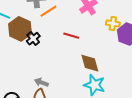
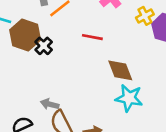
yellow cross: (113, 23) -> (145, 16), turned -32
gray arrow: (41, 82) -> (50, 104), moved

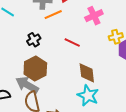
brown hexagon: (25, 35) -> (35, 69), moved
gray arrow: (50, 104) -> (27, 85), size x1.6

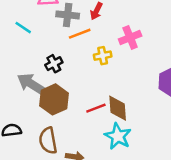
yellow cross: (116, 37) -> (103, 56), moved
red line: (72, 42) -> (96, 108), moved, turned -49
gray arrow: (27, 85) -> (31, 84), moved

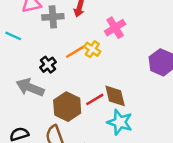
orange line: (80, 34) -> (76, 52), moved
yellow cross: (103, 56) -> (92, 49), turned -35
brown hexagon: (54, 99) -> (67, 107), moved

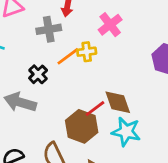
gray cross: (53, 17) -> (49, 29), moved
yellow cross: (92, 49) -> (87, 52), turned -35
brown hexagon: (67, 107) -> (82, 126), moved

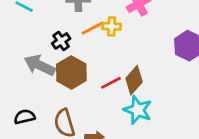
brown diamond: (118, 102) -> (134, 80), turned 52
brown hexagon: (82, 126) -> (71, 72), moved

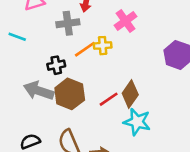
black cross: (61, 41) -> (56, 65), turned 30

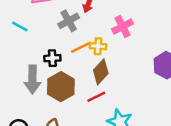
gray cross: (68, 23) -> (69, 21), turned -30
gray arrow: (39, 91) -> (32, 79), turned -116
brown diamond: (130, 94) -> (101, 72), moved

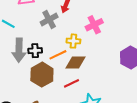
orange line: (81, 47) -> (58, 55), moved
brown diamond: (101, 72) -> (76, 62), turned 45
gray arrow: (32, 79) -> (19, 50), moved

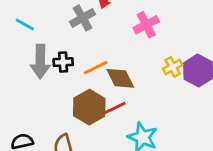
yellow cross: (73, 41) -> (173, 67), moved, turned -32
brown diamond: (76, 62) -> (120, 78), turned 65
brown hexagon: (42, 75) -> (89, 107), moved

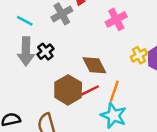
cyan line: (25, 25) -> (25, 21), moved
black cross: (63, 62) -> (45, 52), turned -35
orange line: (95, 68) -> (114, 91), moved, turned -45

